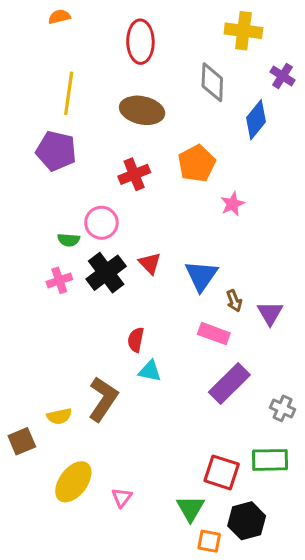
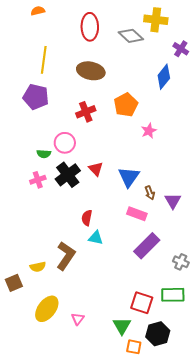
gray diamond: (212, 82) -> (131, 36), moved, turned -50

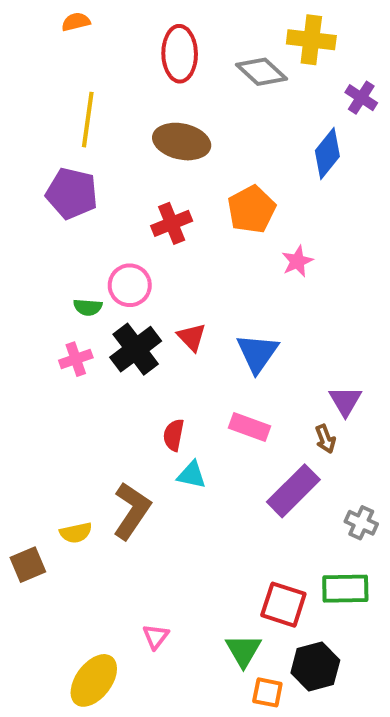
brown arrow: (150, 193) -> (325, 439), moved
pink rectangle: (137, 214) -> (249, 427), moved
yellow ellipse: (47, 309) -> (94, 680), moved

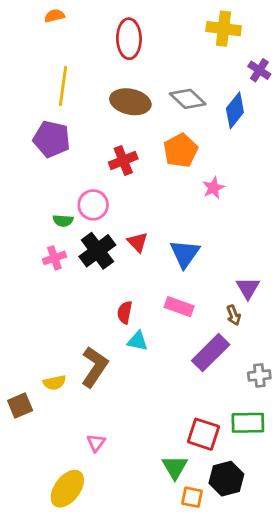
gray diamond: (261, 72) -> (188, 99), moved
gray cross: (361, 523) -> (259, 375), turned -30
pink triangle: (156, 637) -> (96, 443), moved

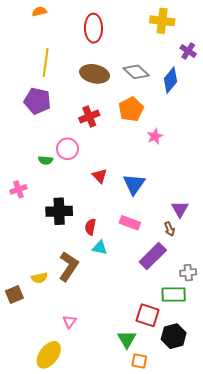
black cross: (97, 251) -> (59, 211), moved, turned 35
pink cross: (54, 258) -> (19, 189), moved
green rectangle: (248, 423) -> (174, 294), moved
black hexagon: (226, 479) -> (174, 336), moved

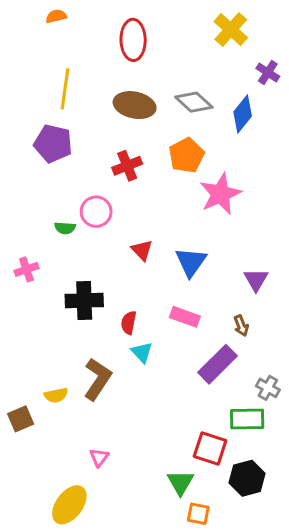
yellow cross: (162, 21) -> (231, 30), turned 35
pink star: (155, 136) -> (220, 194), size x1.8
purple triangle: (180, 209) -> (256, 280), moved
cyan triangle: (100, 248) -> (142, 352), turned 35
gray cross: (188, 273) -> (268, 388), turned 35

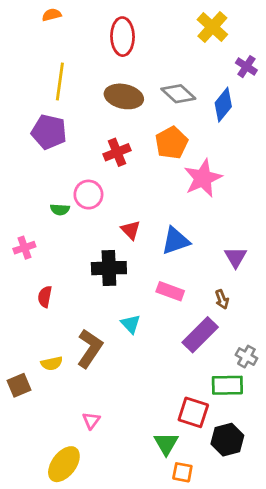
blue triangle: (191, 262) -> (176, 241), turned 36
black cross: (84, 300) -> (109, 268), moved
red semicircle: (129, 323) -> (45, 297), moved

